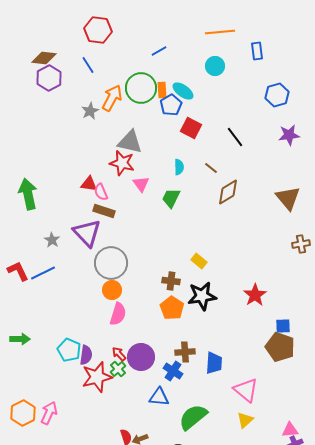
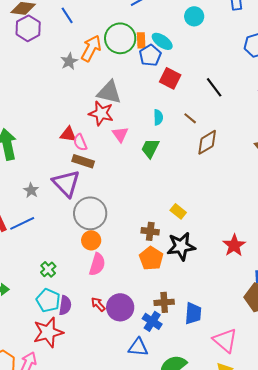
green cross: (118, 369) -> (48, 269), moved
red star: (97, 377) -> (48, 332), moved

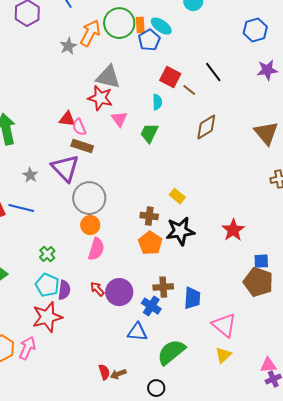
red square: (170, 78) -> (170, 77), moved
brown line: (190, 118) -> (189, 90), moved
blue line: (22, 223) -> (21, 208), turned 40

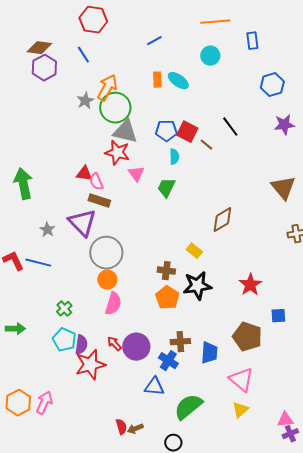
green circle: (119, 23) -> (115, 108), moved
blue pentagon: (149, 40) -> (166, 131), moved, turned 30
brown diamond: (206, 127) -> (222, 220), moved
brown pentagon: (258, 282) -> (247, 337), moved
red star: (47, 317) -> (90, 365), moved

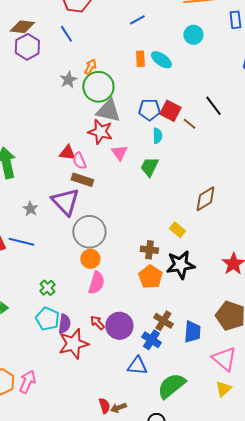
orange arrow: (107, 88) -> (90, 67), size x0.6
brown cross: (180, 342) -> (163, 321), turned 36

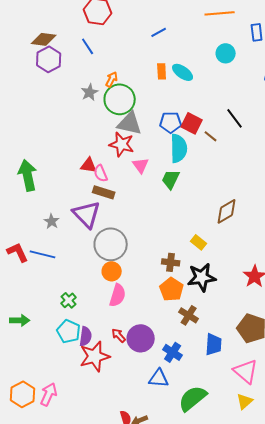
cyan circle: (193, 35) -> (226, 53), moved
cyan semicircle: (157, 136) -> (179, 148), size x1.8
brown cross: (163, 321) -> (189, 315), moved

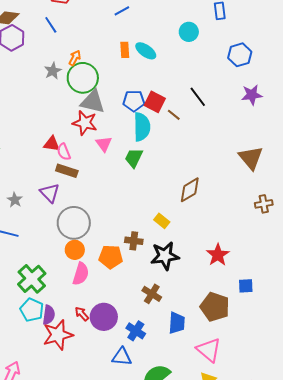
purple triangle: (87, 214) -> (50, 193), size x0.7
orange pentagon: (172, 289) -> (111, 257), moved, turned -30
green cross: (69, 300) -> (32, 279), size x1.8

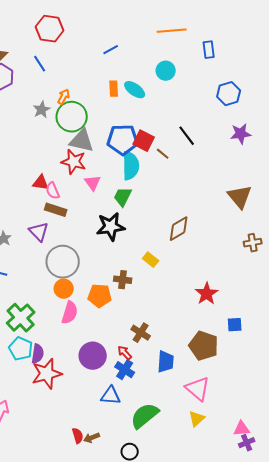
cyan circle: (189, 32) -> (166, 71), moved
blue pentagon: (134, 101) -> (123, 140), size x1.4
black star: (165, 256) -> (111, 227), moved
red arrow: (82, 314) -> (125, 353), moved

